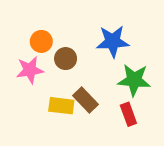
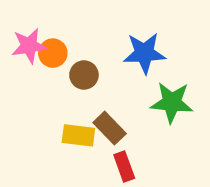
pink star: (30, 70) -> (29, 46), moved
red rectangle: (128, 114) -> (124, 167), moved

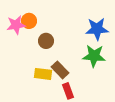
orange circle: (53, 53) -> (29, 21), moved
blue star: (144, 53) -> (97, 29), moved

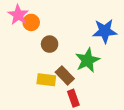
pink star: (16, 25) -> (18, 15), moved, turned -30
green star: (94, 56) -> (87, 60), moved, turned -30

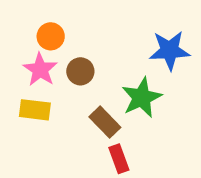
pink star: (18, 15) -> (40, 70), moved
yellow rectangle: (46, 80) -> (35, 110), moved

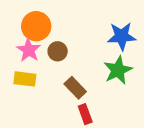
orange circle: (51, 36) -> (36, 26), size x1.5
green star: (142, 98) -> (118, 70), moved

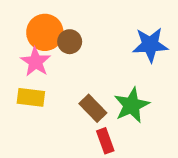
brown circle: (58, 51) -> (70, 42), moved
green star: (118, 70) -> (132, 105), moved

